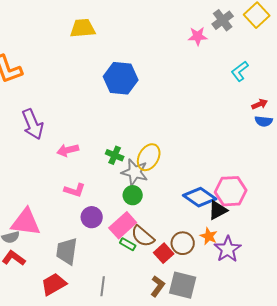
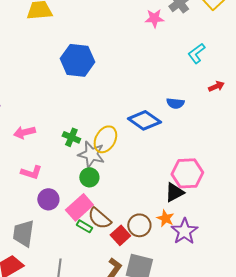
blue semicircle: (264, 121) -> (175, 103), moved
blue diamond: (200, 197) -> (144, 120), moved

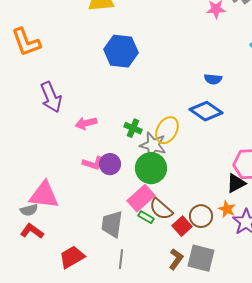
blue hexagon: (77, 60) -> (121, 51), moved
blue semicircle: (175, 103) -> (213, 79), moved
green circle: (89, 177) -> (151, 168), size x1.6
purple circle: (48, 199) -> (110, 164), moved
gray trapezoid: (23, 233) -> (112, 224), moved

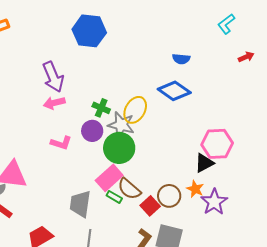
purple arrow: (51, 97) -> (53, 77), moved
purple circle: (110, 164) -> (92, 131), moved

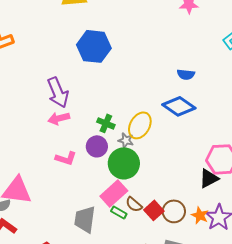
gray star: (121, 125) -> (126, 140), size x0.6
brown semicircle: (129, 189) -> (134, 204), size x0.7
orange star: (195, 189) -> (200, 215), moved
red square: (150, 206) -> (154, 210), moved

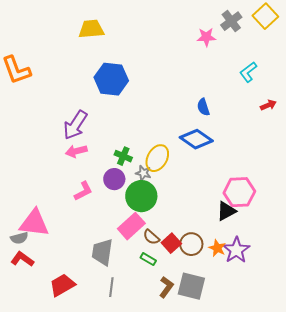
blue semicircle: (186, 74) -> (203, 107), turned 66
purple arrow: (58, 92) -> (75, 125), turned 56
pink L-shape: (66, 158) -> (83, 191), turned -45
green rectangle: (119, 212) -> (148, 259), moved

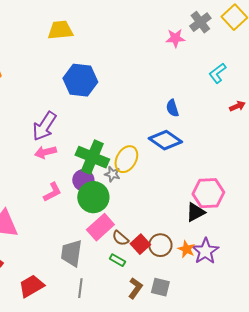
green cross: (123, 156) -> (92, 157), size x1.8
green circle: (141, 196) -> (93, 197), moved
gray square: (191, 286) -> (160, 287), size x0.7

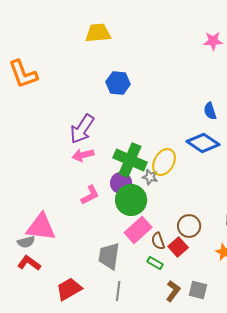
blue hexagon: (80, 80) -> (118, 83), size x0.7
brown semicircle: (120, 238) -> (158, 241), turned 30
brown circle: (160, 245) -> (189, 226), moved

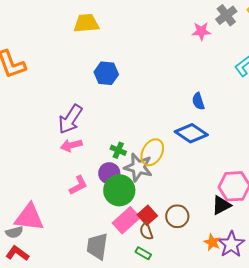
green cross: (130, 160) -> (118, 150), size x0.5
gray star: (150, 177) -> (138, 167), size x1.8
red square: (178, 247) -> (147, 215), moved

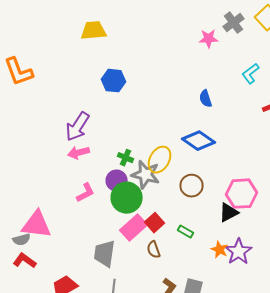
blue semicircle: (198, 101) -> (206, 99), moved
brown circle: (177, 216) -> (192, 186), moved
brown semicircle: (146, 231) -> (154, 250), moved
green rectangle: (143, 253) -> (186, 232), moved

